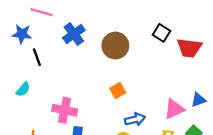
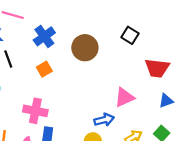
red trapezoid: (189, 48) -> (157, 68), moved
orange square: (118, 91) -> (44, 69), moved
pink triangle: (174, 109) -> (124, 97), moved

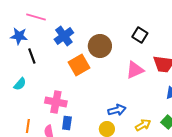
orange square: (44, 69) -> (79, 65), moved, size x1.5
pink triangle: (124, 97) -> (135, 70), moved

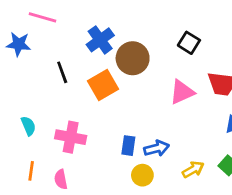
blue cross: (64, 36) -> (100, 40), moved
black line: (32, 56) -> (62, 72), moved
cyan semicircle: (20, 84) -> (28, 126), moved, turned -64
blue rectangle: (67, 123) -> (128, 146), moved

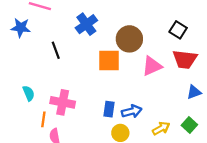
black square: (189, 43) -> (178, 30), moved
brown circle: (133, 58) -> (129, 39), moved
orange square: (103, 85) -> (109, 60), moved, turned 30
orange line: (31, 171) -> (43, 119), moved

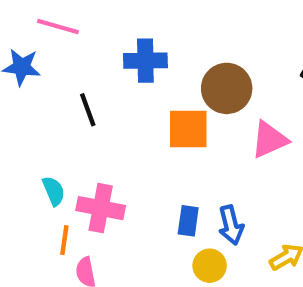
blue cross: (86, 24) -> (145, 61), turned 35
cyan semicircle: (29, 93) -> (54, 191), moved
blue arrow: (132, 111) -> (231, 225), turned 90

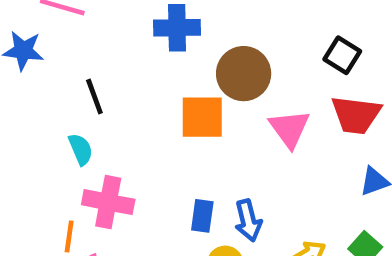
blue cross: (145, 61) -> (177, 28), moved
pink triangle: (269, 140) -> (289, 129), turned -42
cyan semicircle: (54, 191) -> (81, 149), moved

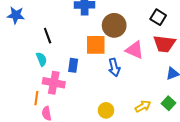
pink triangle: (289, 129) -> (135, 50), turned -30
blue rectangle: (202, 216) -> (73, 65), moved
blue arrow: (248, 220) -> (114, 67), moved

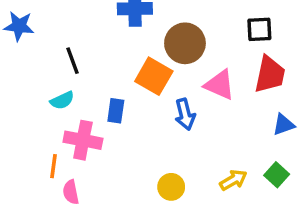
black square: (158, 17) -> (259, 29), turned -35
red trapezoid: (164, 44) -> (270, 74), turned -85
orange square: (96, 45) -> (154, 76), turned 30
cyan semicircle: (41, 59) -> (62, 100), turned 88

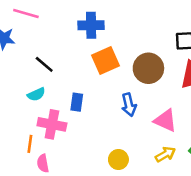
brown circle: (185, 43) -> (148, 68), moved
black line: (73, 61) -> (44, 64), turned -30
orange square: (154, 76) -> (105, 60), moved, turned 36
pink triangle: (220, 85) -> (165, 120), moved

